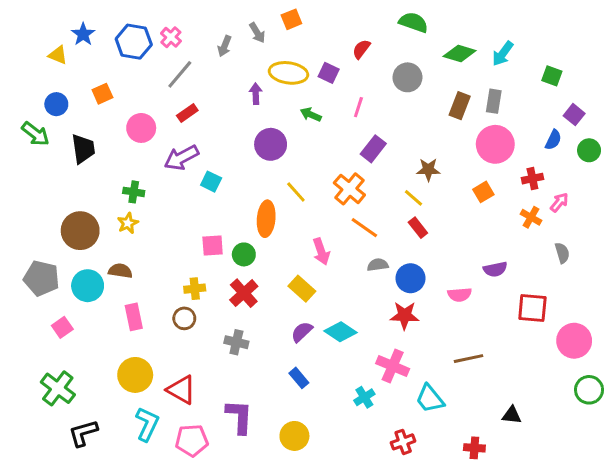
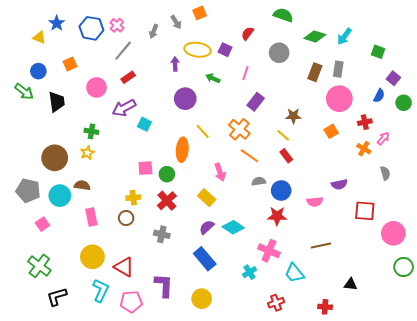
blue rectangle: (299, 378) -> (205, 259), size x1.6

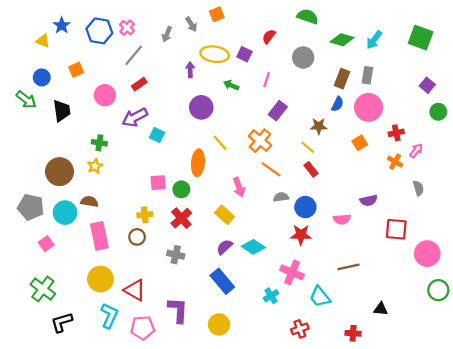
green square: (378, 52) -> (421, 38), moved, size x1.6
blue semicircle: (379, 96) -> (338, 104), moved
pink rectangle: (91, 217) -> (99, 236), size x1.4

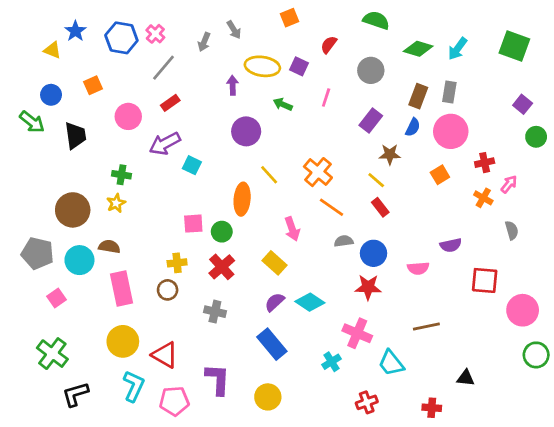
orange square: (217, 14) -> (289, 18), moved
purple rectangle: (278, 111) -> (371, 121), moved

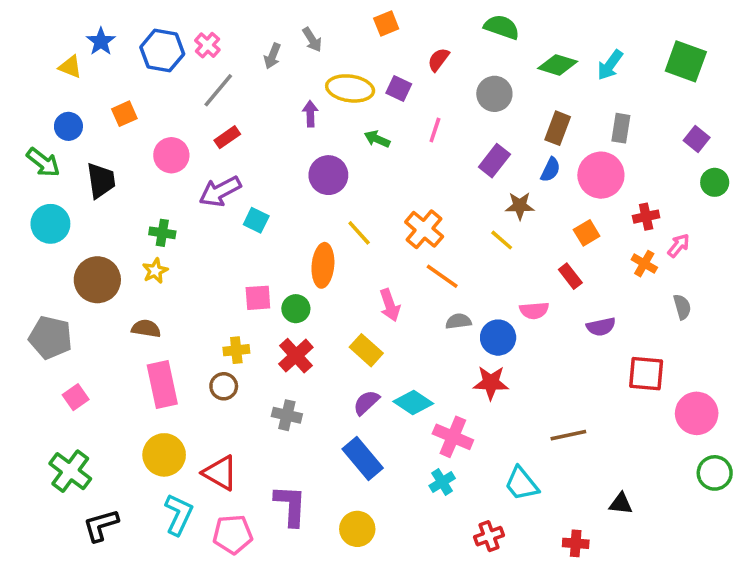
gray rectangle: (449, 92) -> (621, 128), moved
red rectangle: (380, 207) -> (570, 276), moved
cyan circle: (79, 260) -> (50, 224), moved
pink semicircle: (418, 268) -> (534, 310), moved
pink cross: (357, 333) -> (453, 437), moved

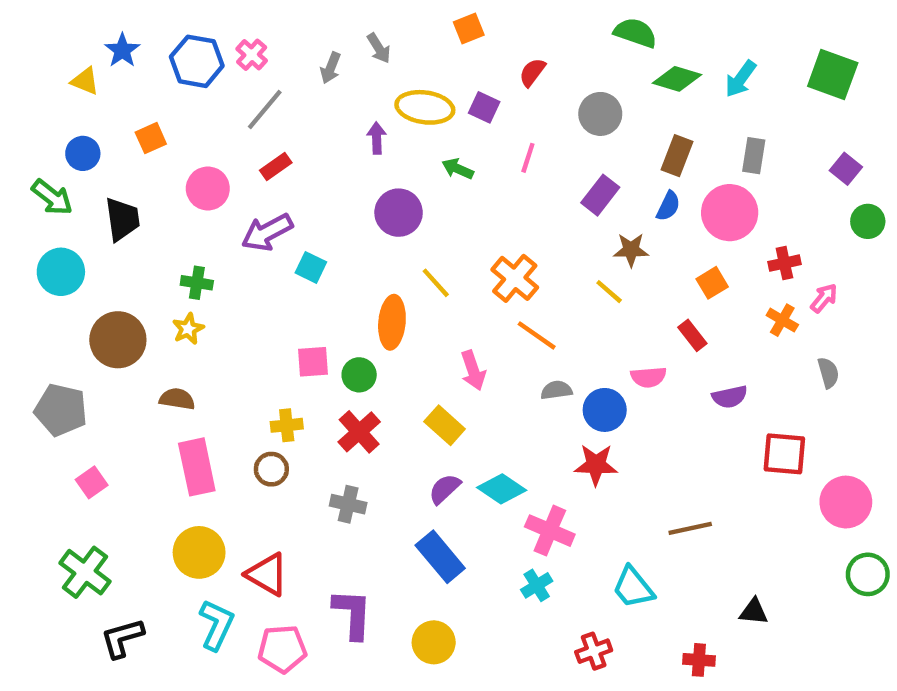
green semicircle: (502, 27) -> (635, 33), moved

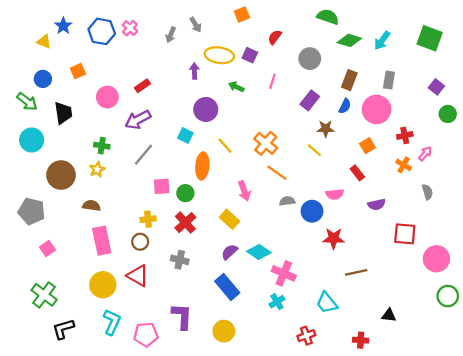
gray line: (265, 110) -> (144, 155), moved
cyan square: (311, 267) -> (185, 135), moved
red star: (596, 465) -> (334, 238), moved
red triangle: (267, 574) -> (138, 276), moved

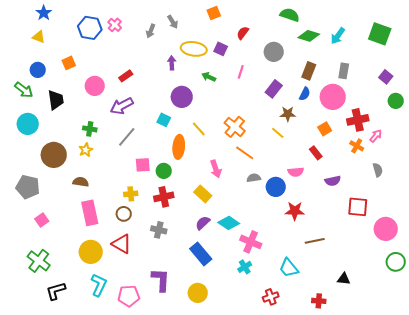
blue star: (63, 26) -> (44, 13), moved
red cross: (405, 135) -> (358, 120), size x1.5
red cross: (185, 223) -> (164, 197), turned 30

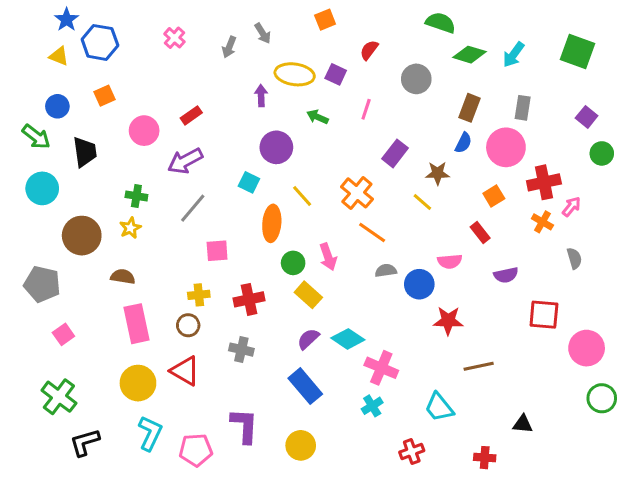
blue hexagon: (90, 28) -> (100, 42), moved
purple rectangle: (274, 89) -> (395, 153), moved
green circle: (164, 171) -> (293, 263), moved

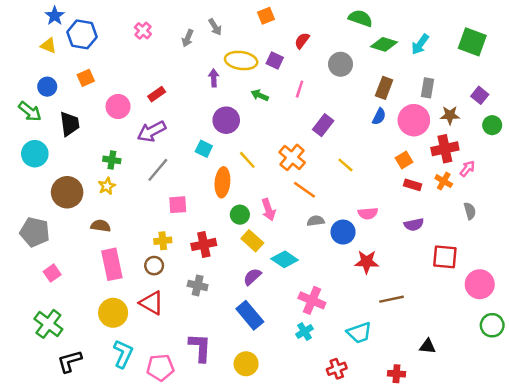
brown star: (438, 173) -> (450, 115), moved
red rectangle: (480, 232) -> (413, 185), moved, turned -35
cyan diamond: (348, 339) -> (285, 259), moved
cyan trapezoid: (439, 407) -> (359, 333), turned -70

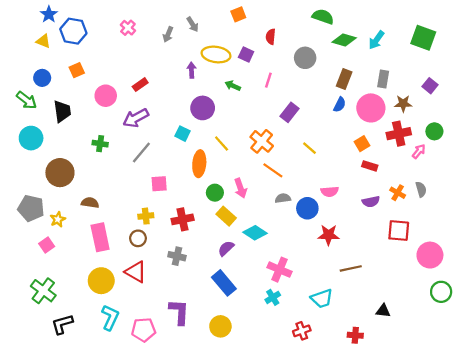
red semicircle: (302, 41) -> (271, 37), turned -32
green circle: (492, 125) -> (434, 131), moved
orange cross: (444, 181) -> (398, 193), moved
yellow star: (107, 186) -> (58, 219), moved

